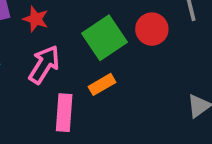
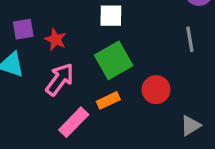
red circle: (152, 29) -> (156, 90), moved
pink rectangle: (64, 113) -> (74, 122), turned 36

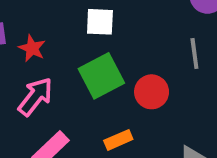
red circle: (156, 90) -> (152, 92), moved
orange rectangle: (108, 100) -> (118, 140), moved

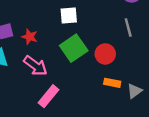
pink arrow: (35, 97) -> (35, 66), turned 95
orange rectangle: (118, 140) -> (112, 83), moved, turned 42

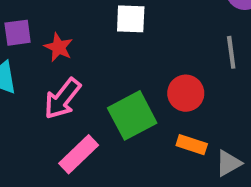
green square: (74, 48) -> (132, 115), moved
pink arrow: (35, 66) -> (62, 99), turned 85

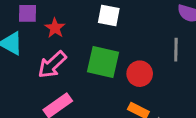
green square: (132, 115) -> (103, 62), moved, turned 32

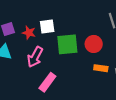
white square: (109, 16) -> (47, 27), moved

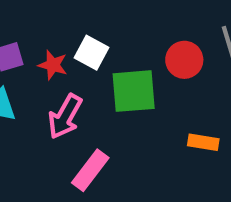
white square: (47, 27) -> (91, 53), turned 35
red circle: (94, 44) -> (184, 60), moved

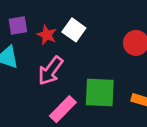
green square: (134, 91) -> (100, 92), moved

